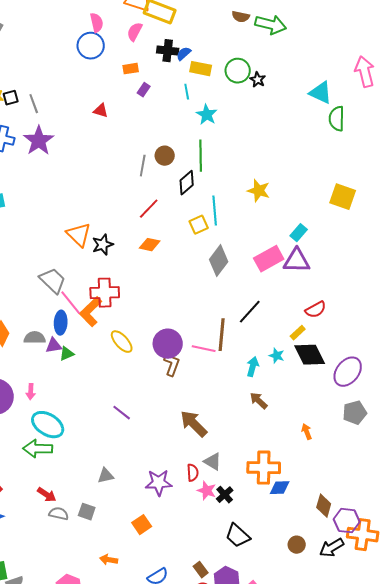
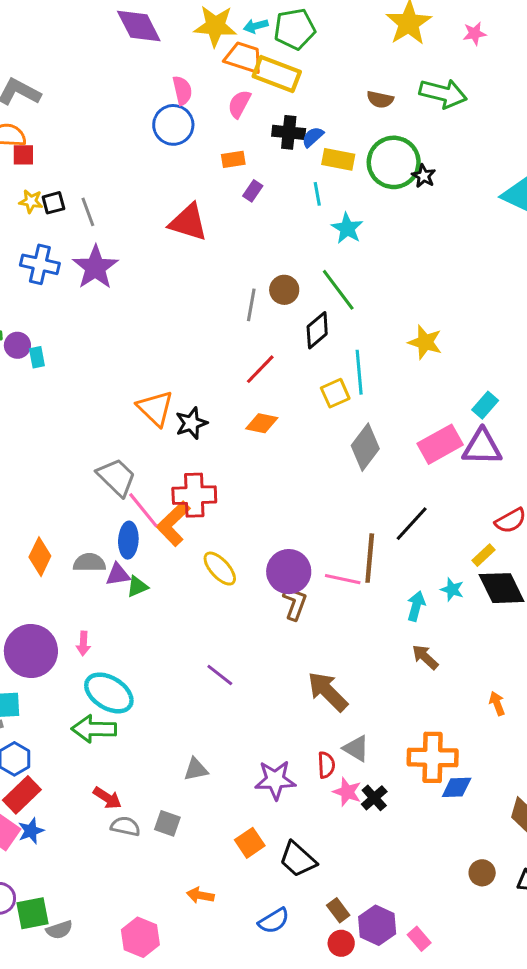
brown semicircle: (241, 17) -> (380, 99), moved
green circle: (238, 71) -> (394, 162), size x1.4
red triangle: (101, 111) -> (188, 222), size x1.8
green line: (201, 156) -> (338, 290), turned -36
black trapezoid: (238, 536) -> (298, 859), moved

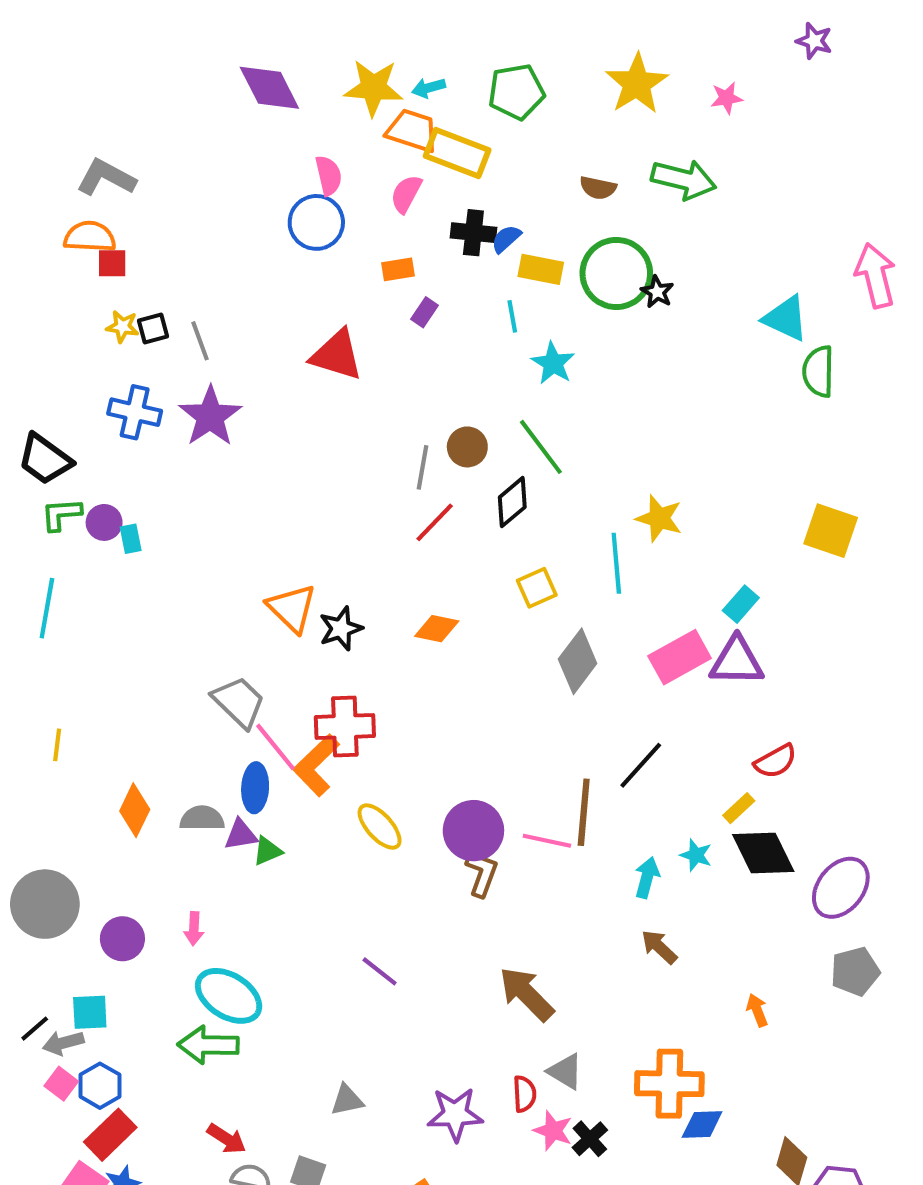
green pentagon: (295, 29) -> (516, 92), moved
red line: (260, 369) -> (435, 522), moved
cyan line: (359, 372) -> (616, 563), moved
purple circle: (31, 651) -> (122, 939), size x0.6

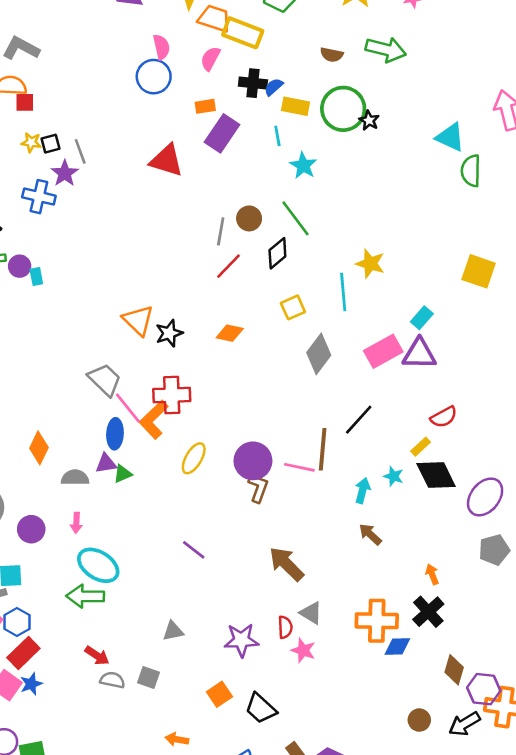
purple rectangle: (424, 312) -> (222, 133), size x2.0
purple star: (210, 416) -> (65, 173), moved, size x0.7
gray semicircle: (202, 818) -> (75, 478), moved
yellow ellipse: (380, 827) -> (194, 458), turned 72
black cross: (590, 1139) -> (428, 612), moved, size x1.4

